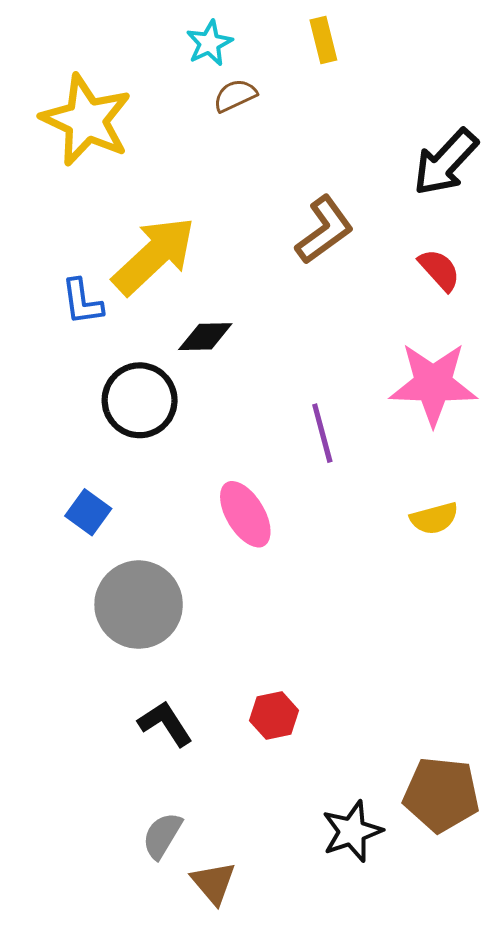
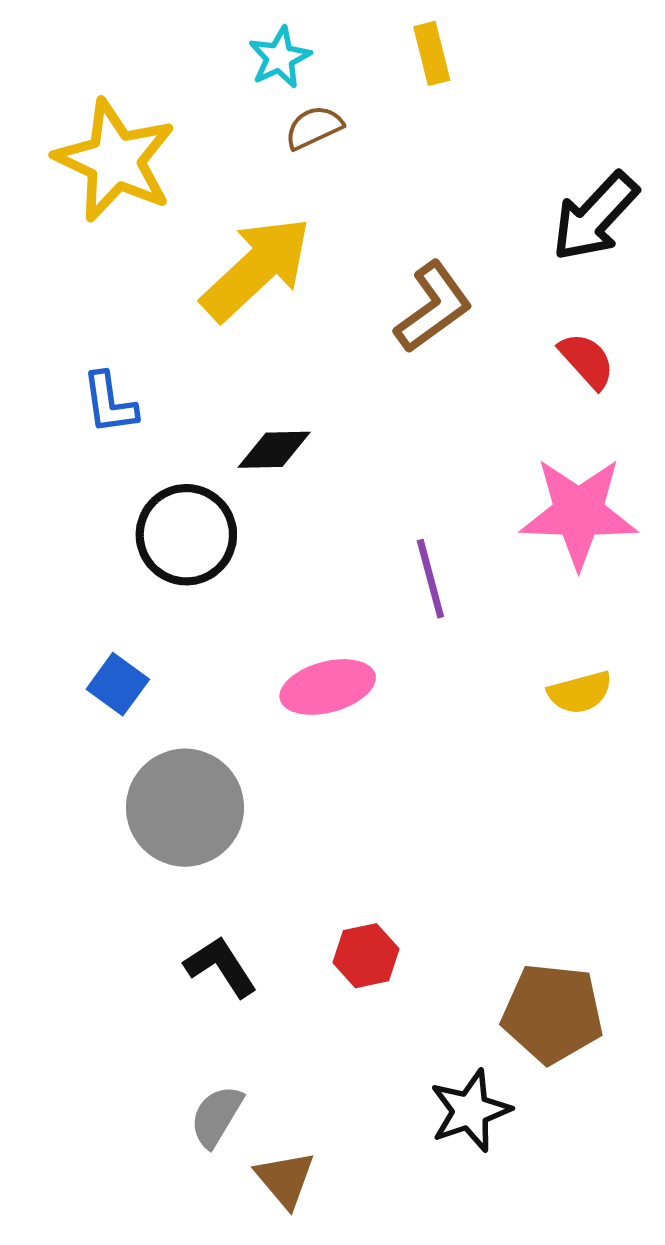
yellow arrow: (154, 256) -> (256, 269), moved
pink ellipse: (245, 514) -> (328, 687), turned -74
brown pentagon: (441, 794) -> (552, 1013), moved

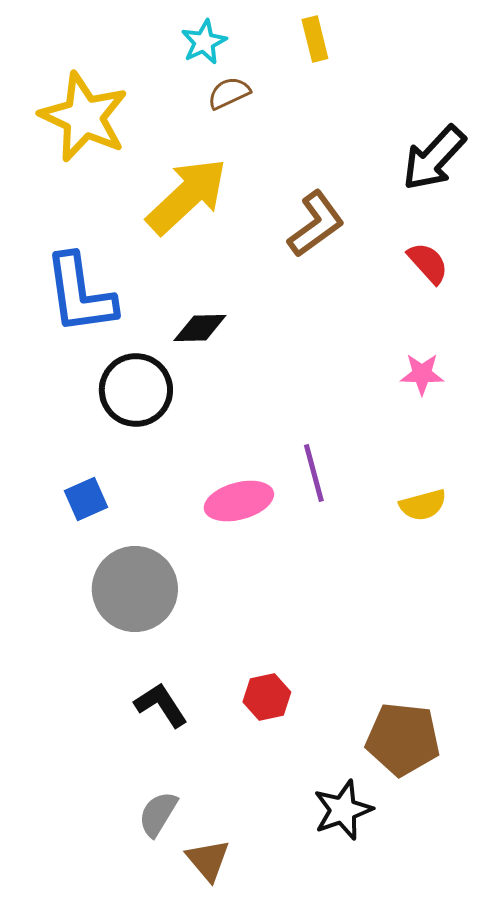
blue L-shape: (110, 403) -> (80, 294), size x1.8
pink star: (579, 513) -> (422, 374), size x0.5
purple line: (430, 579) -> (314, 473), moved
blue square: (118, 684) -> (86, 499), turned 30

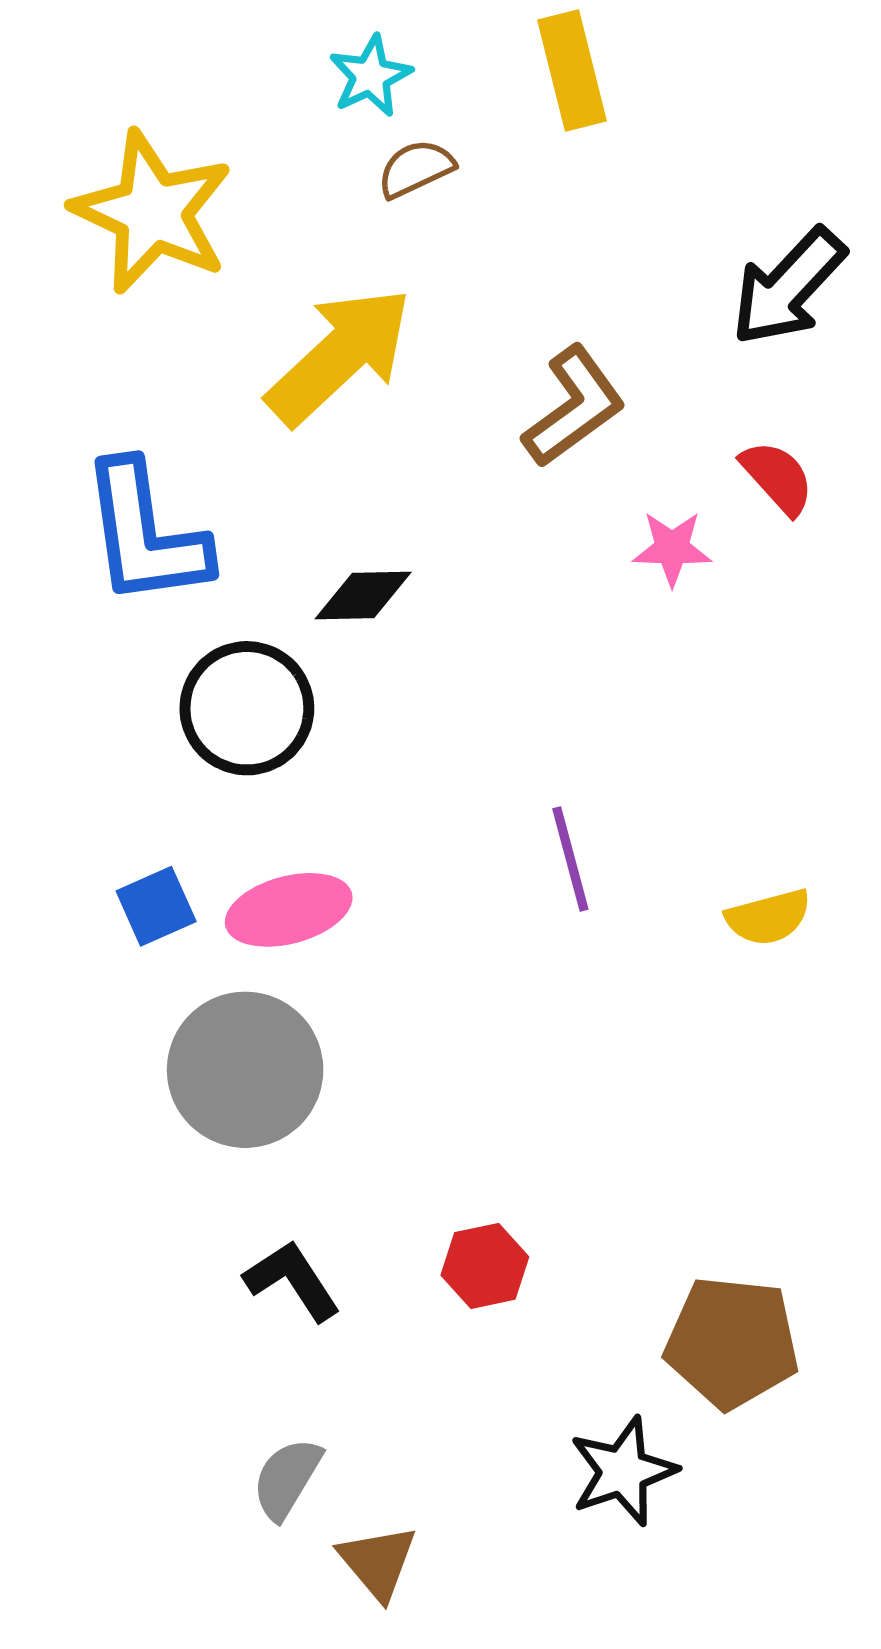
yellow rectangle: (315, 39) -> (572, 71), size x1.4
pink star: (422, 374) -> (672, 548), moved
pink ellipse: (239, 501) -> (289, 910), moved

